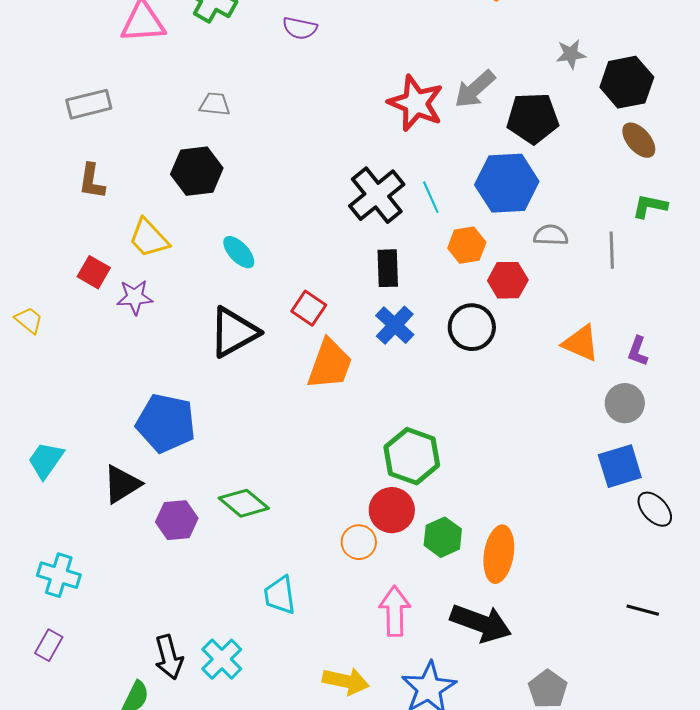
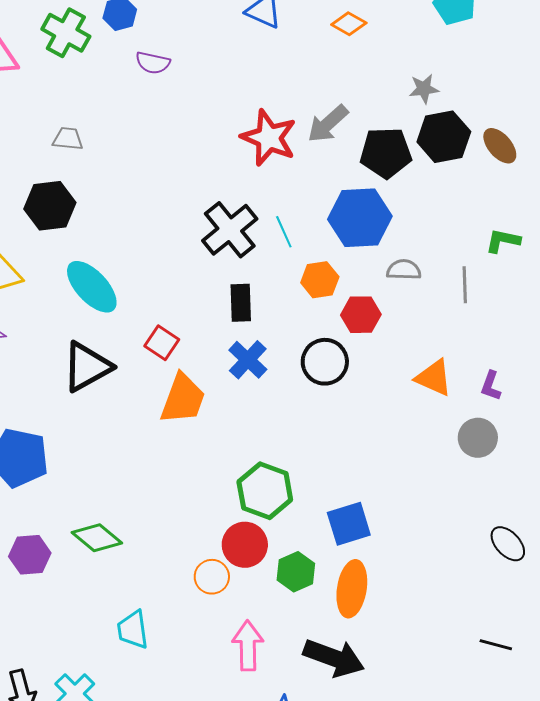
black hexagon: (627, 82) -> (444, 137), moved
brown ellipse: (639, 140) -> (500, 146), moved
cyan ellipse: (239, 252) -> (92, 287), size x1.6
blue square: (620, 466) -> (349, 524), moved

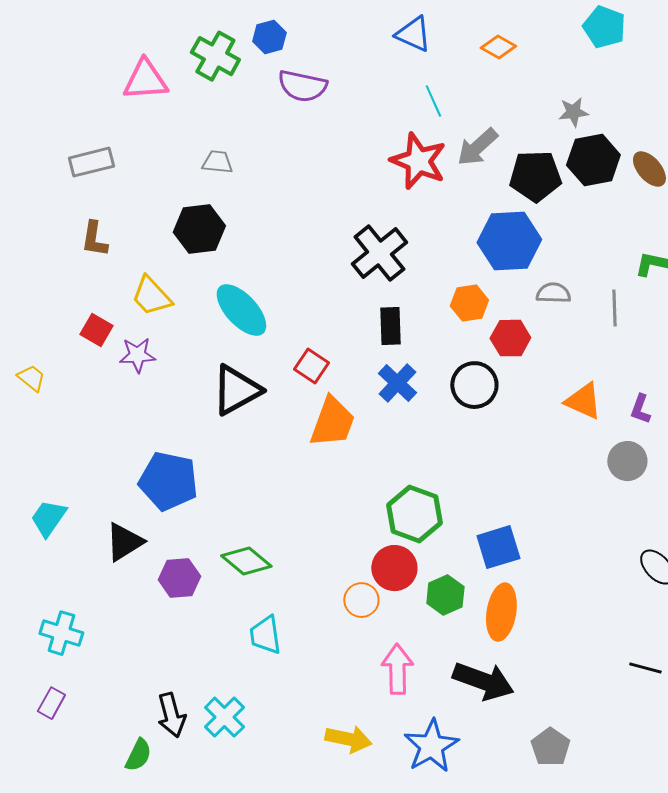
purple semicircle: (153, 63) -> (302, 86), size x1.4
cyan line: (284, 232) -> (433, 101), moved
cyan trapezoid: (133, 630) -> (265, 635), moved

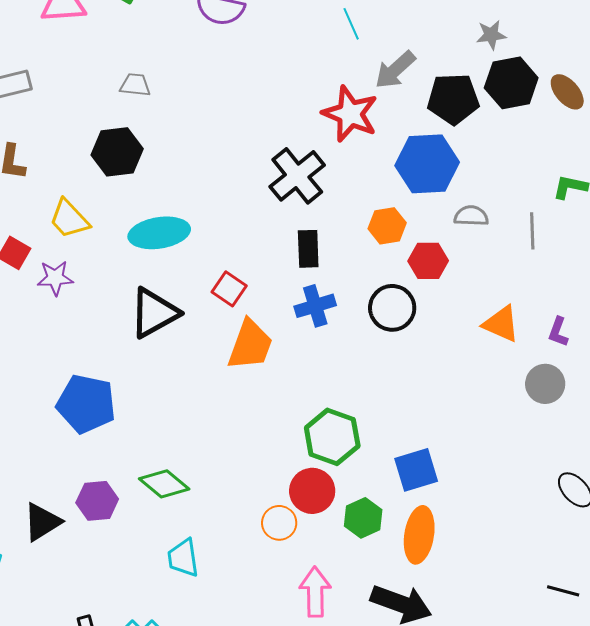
red star: (418, 161) -> (350, 114), moved
cyan ellipse: (241, 310) -> (159, 233), turned -56
blue cross: (397, 383) -> (315, 306), turned 30
black triangle: (124, 542) -> (42, 522), moved

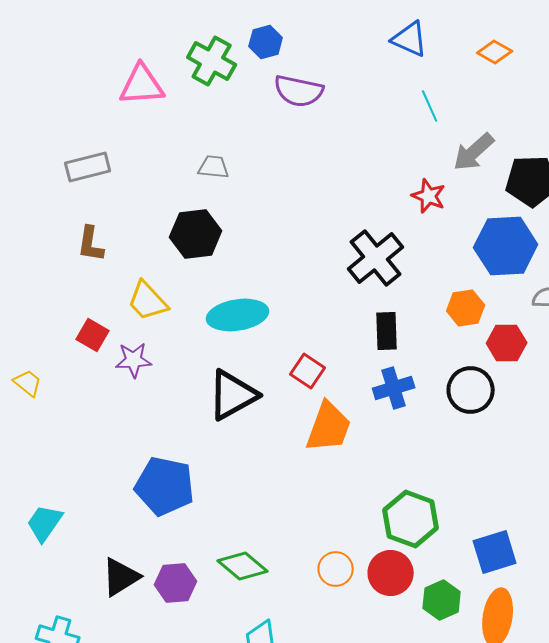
red star: (350, 114) -> (429, 196), size x0.6
black triangle: (42, 522) -> (121, 577), moved
orange circle: (279, 523) -> (336, 569), moved

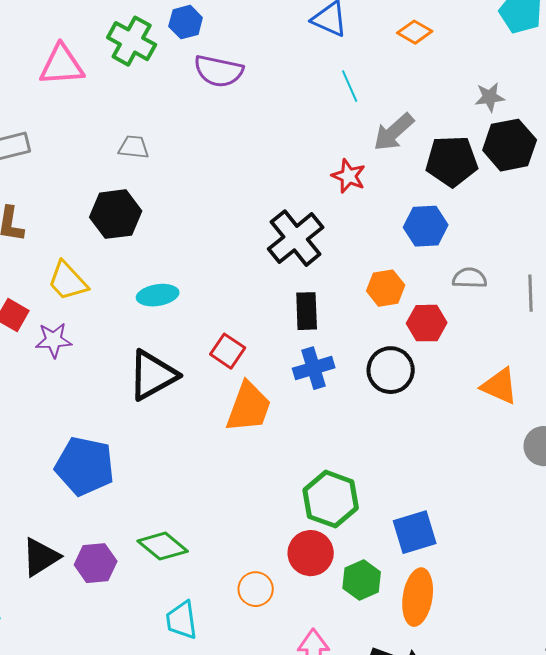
blue hexagon: (506, 246) -> (426, 226), size x0.7
cyan ellipse: (238, 315) -> (158, 295), size x0.7
orange circle: (336, 569) -> (256, 589), moved

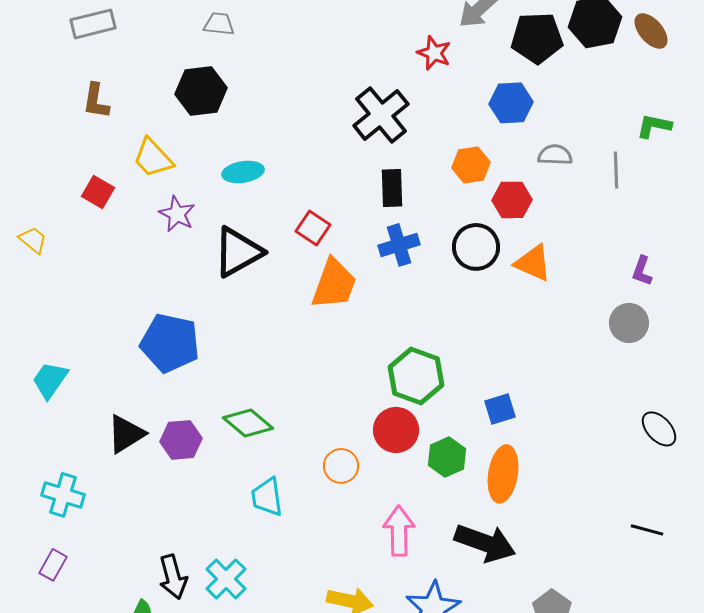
purple star: (54, 340) -> (177, 214), moved, turned 30
orange triangle: (500, 386) -> (533, 263), moved
blue square: (415, 532) -> (500, 409), size x0.7

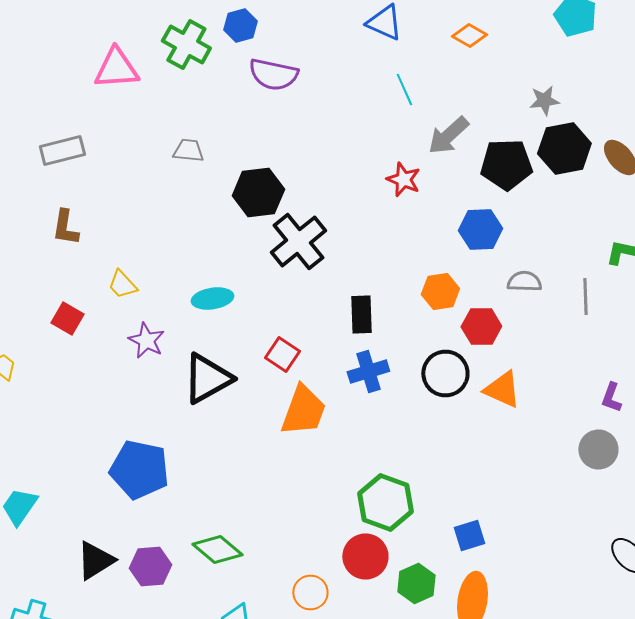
black hexagon: (201, 91) -> (258, 192), moved
black cross: (381, 115) -> (298, 242), moved
yellow trapezoid: (153, 158) -> (122, 284), size x0.7

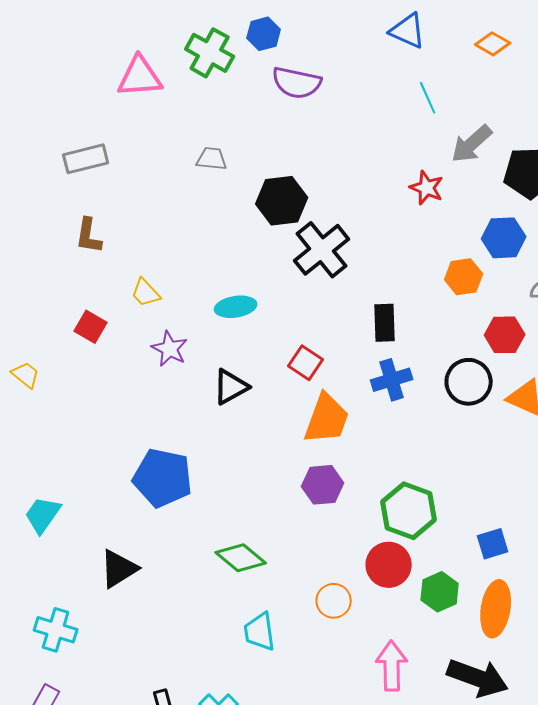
orange hexagon: (440, 292) -> (464, 277), moved
black triangle: (207, 378) -> (231, 387), size x0.7
purple hexagon: (150, 566) -> (323, 485), moved

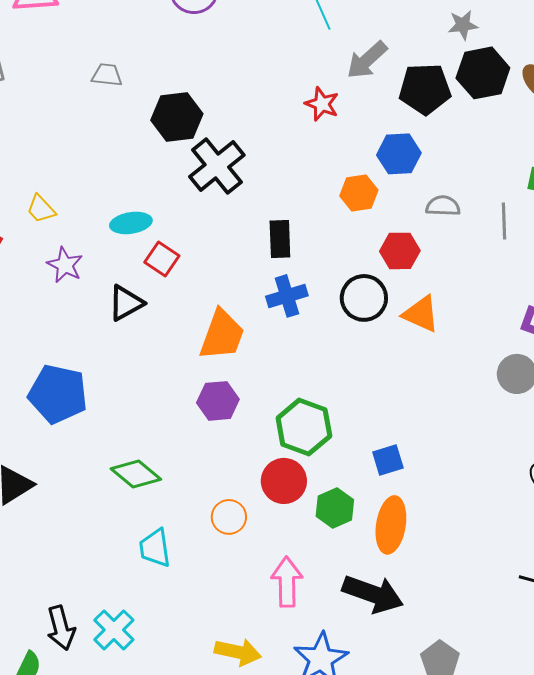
red square: (306, 363) -> (162, 259), moved

